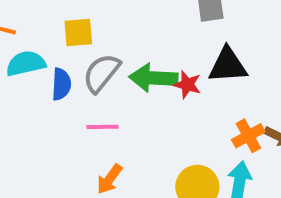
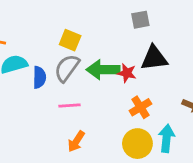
yellow square: (78, 32) -> (70, 40), moved, turned 30
orange cross: (248, 136) -> (140, 107), moved

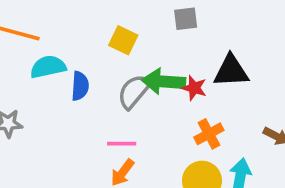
gray square: (140, 20) -> (186, 19), moved
gray semicircle: (67, 68) -> (134, 91), moved
pink line: (69, 105) -> (122, 144), moved

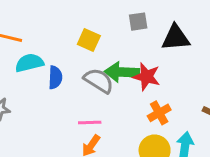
black triangle: (231, 71) -> (176, 38), moved
red star: (194, 88) -> (146, 77), size x1.4
gray semicircle: (134, 91) -> (99, 81), turned 84

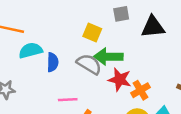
yellow square: (89, 40) -> (92, 33), moved
red star: (146, 77) -> (120, 80), moved
pink line: (90, 122) -> (68, 100), moved

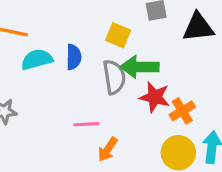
blue semicircle: (53, 62) -> (74, 57), moved
gray semicircle: (89, 64) -> (114, 77), turned 50

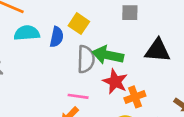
black triangle: (198, 27) -> (158, 51), moved
yellow square: (118, 35) -> (79, 24), moved
pink line: (86, 124) -> (78, 96), moved

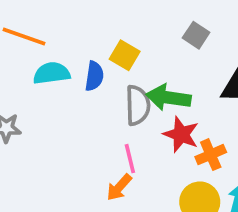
gray square: (130, 13) -> (196, 35), turned 36
pink line: (78, 96) -> (130, 159), turned 72

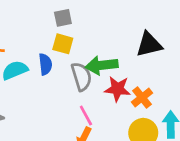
gray square: (196, 35) -> (63, 18), moved, turned -30

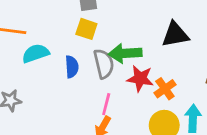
blue semicircle: (45, 64) -> (72, 67), moved
pink line: (86, 116) -> (106, 104), turned 40

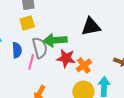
yellow square: (86, 29) -> (27, 23), turned -35
pink line: (106, 104) -> (31, 62), moved

